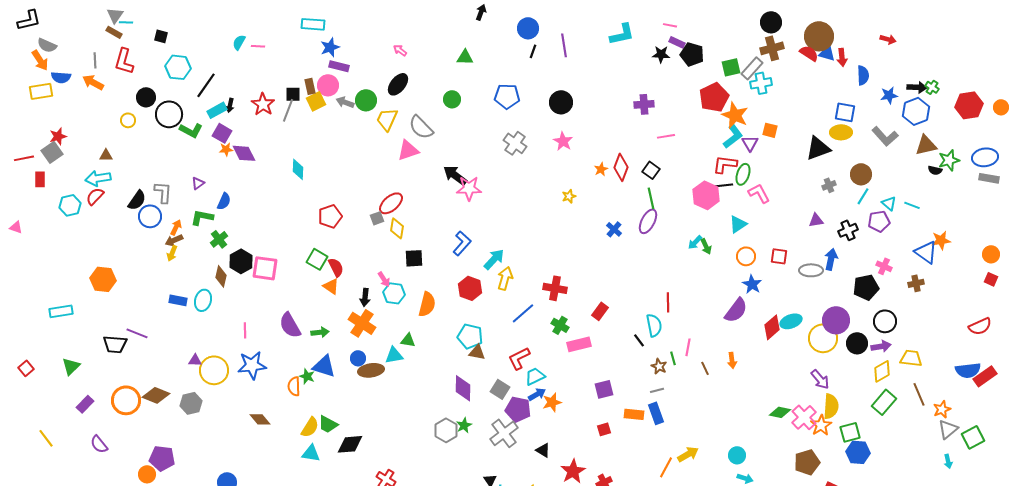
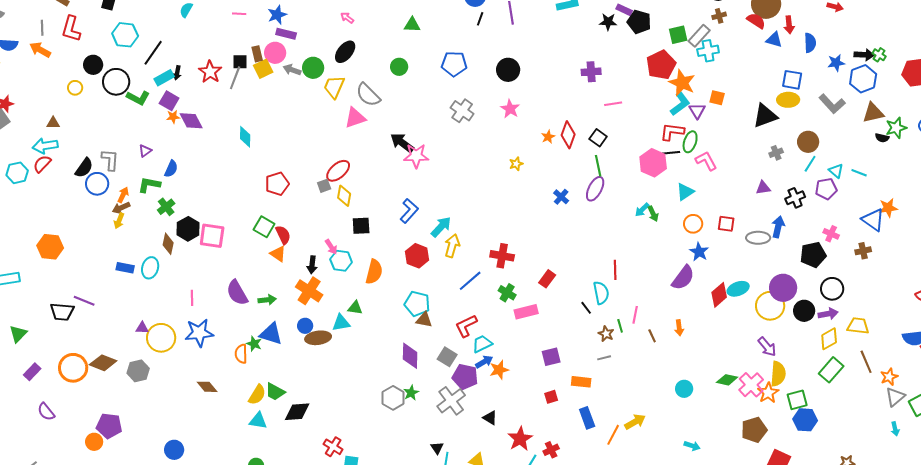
pink line: (258, 46) -> (239, 14), moved
brown cross: (772, 48) -> (719, 16), size x0.6
blue triangle: (827, 53) -> (774, 40), moved
blue rectangle: (656, 413) -> (587, 418), moved
cyan circle: (737, 455) -> (684, 389), moved

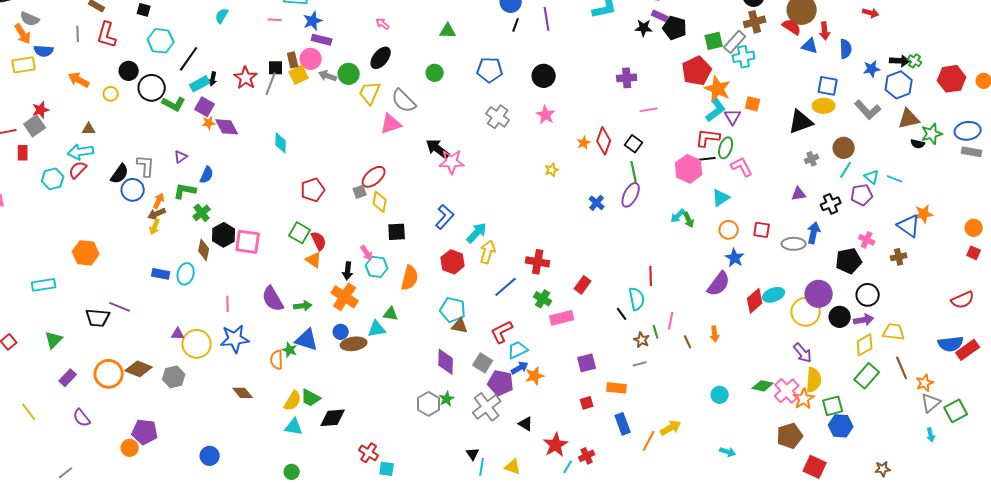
brown cross: (719, 16) -> (755, 22), size x1.5
orange arrow: (40, 50) -> (79, 80), moved

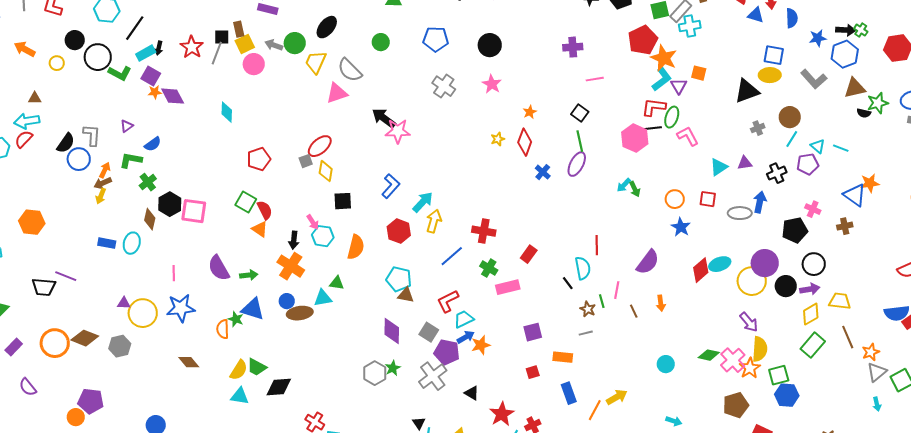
pink circle: (311, 59) -> (254, 64), moved
red diamond: (604, 141) -> (525, 142), moved
blue semicircle: (207, 175) -> (153, 144), turned 30
cyan triangle: (721, 198) -> (719, 167), moved
purple semicircle: (719, 284) -> (648, 262), moved

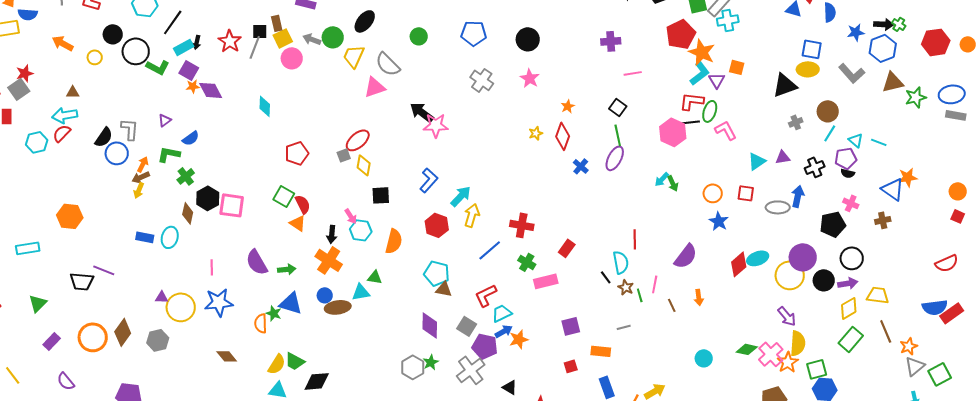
black semicircle: (864, 113) -> (848, 173), moved
brown star: (588, 309) -> (626, 287), moved
brown diamond: (85, 338) -> (123, 332), turned -76

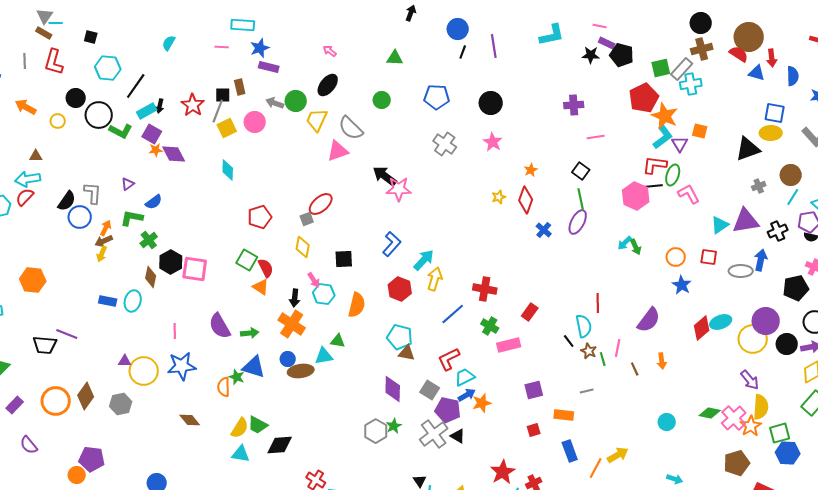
yellow square: (283, 38) -> (227, 128), moved
purple triangle: (783, 157) -> (746, 221), size x1.8
yellow diamond: (364, 165) -> (303, 247), moved
black triangle: (510, 387) -> (458, 436), moved

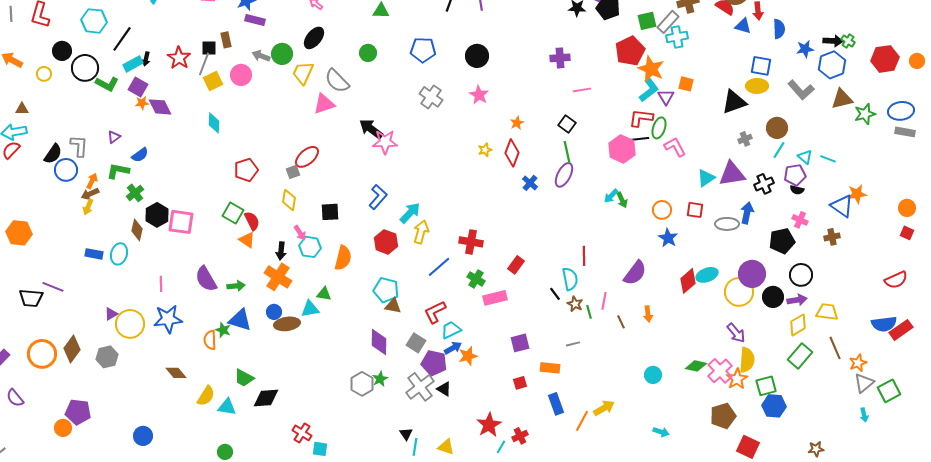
purple triangle: (125, 361) -> (111, 314), turned -32
yellow semicircle: (240, 428) -> (206, 396), moved

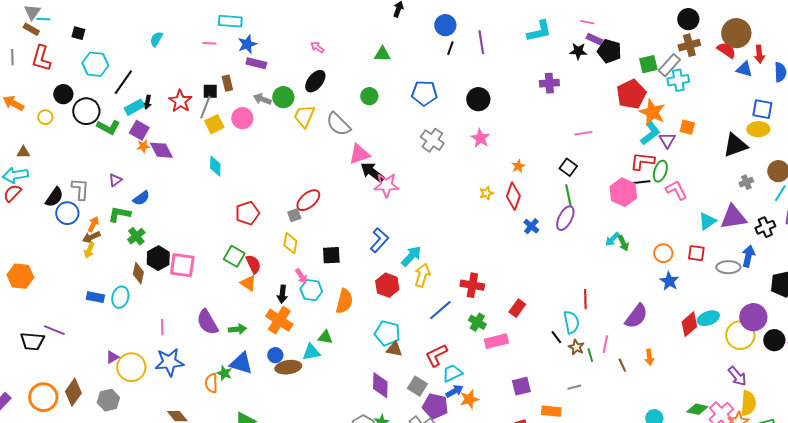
purple cross: (560, 58) -> (549, 83), moved
pink triangle: (324, 104) -> (359, 154), moved

